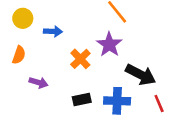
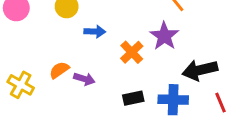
blue arrow: (53, 31) -> (95, 32), moved
orange semicircle: (19, 55) -> (59, 70), moved, turned -144
black arrow: (141, 75) -> (200, 70), turned 140

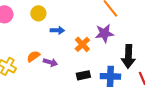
purple star: (164, 36) -> (104, 33), turned 30
black arrow: (200, 70) -> (128, 56), turned -75

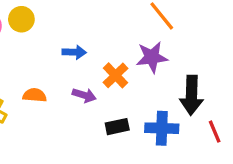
yellow circle: (38, 13) -> (21, 19), moved
orange semicircle: (33, 56) -> (35, 95), turned 40
purple arrow: (50, 62) -> (84, 95), moved

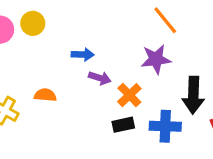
orange cross: (116, 75) -> (129, 95), moved
purple arrow: (84, 95) -> (100, 78), moved

